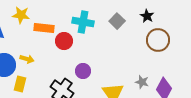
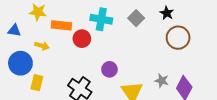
yellow arrow: (27, 59) -> (42, 46), moved
purple circle: (83, 71) -> (109, 69), moved

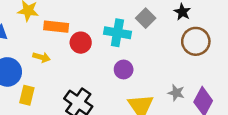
cyan cross: (101, 19) -> (117, 33), moved
yellow arrow: (42, 46) -> (42, 57), moved
purple circle: (109, 69) -> (124, 69), moved

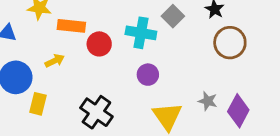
yellow arrow: (42, 57) -> (55, 61), turned -42

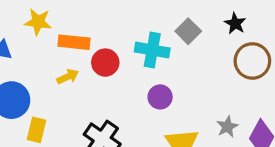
yellow arrow: (55, 61) -> (68, 77), moved
gray star: (208, 101) -> (227, 127), turned 30

